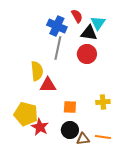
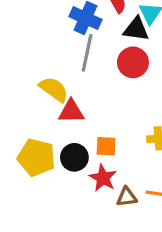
yellow semicircle: (37, 71) -> (54, 89), turned -48
red star: (40, 127) -> (103, 178), moved
black circle: (70, 130) -> (74, 157), moved

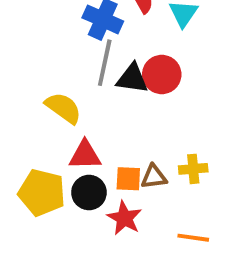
black triangle: (136, 29) -> (132, 78), moved
red triangle: (71, 111) -> (85, 155), moved
brown triangle: (127, 197) -> (154, 177), moved

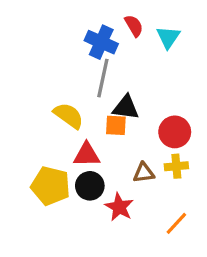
red circle: (162, 75) -> (175, 132), moved
black triangle: (132, 78) -> (126, 107), moved
orange square: (128, 179) -> (116, 125), moved
orange line: (193, 238) -> (176, 223), turned -55

